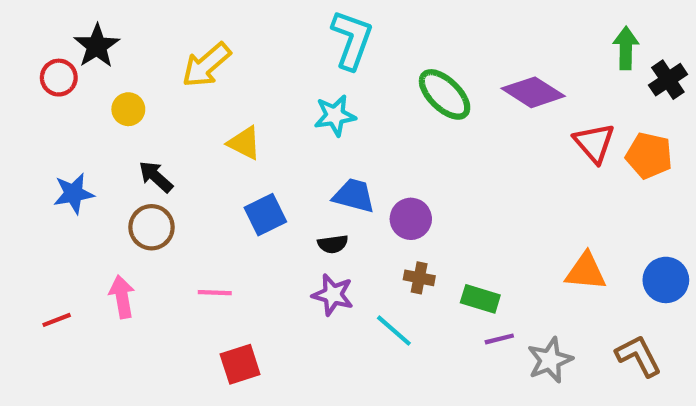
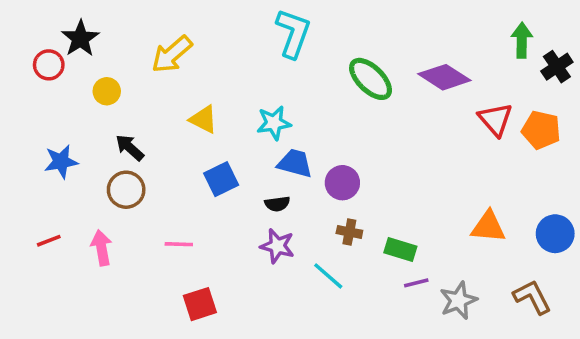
cyan star: (335, 116) -> (274, 123), moved
red line: (57, 320) -> (49, 241), moved

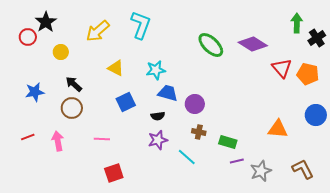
cyan L-shape: (293, 33) -> (141, 25), moved
blue circle: (555, 234) -> (316, 115), moved
purple star: (277, 246) -> (158, 140), turned -30

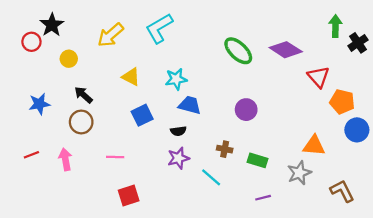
cyan L-shape: (141, 25) -> (159, 28), turned -140
orange pentagon: (308, 74) -> (342, 102), moved
purple circle: (195, 104) -> (246, 110), moved
purple line: (237, 161) -> (263, 198), moved
gray star: (261, 171) -> (299, 173), moved

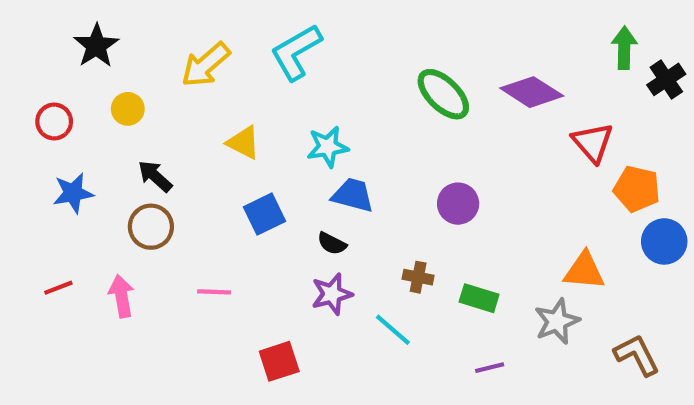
red circle: (31, 42) -> (54, 122), moved
black semicircle: (178, 131) -> (332, 244), turned 35
red square: (129, 195) -> (279, 361), moved

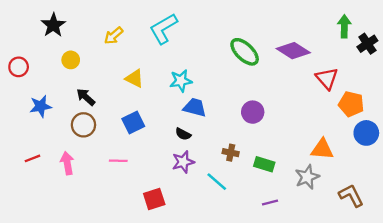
yellow arrow: (206, 65) -> (114, 36), size x0.7
red circle: (54, 122) -> (19, 67), moved
blue square: (265, 214) -> (133, 123), moved

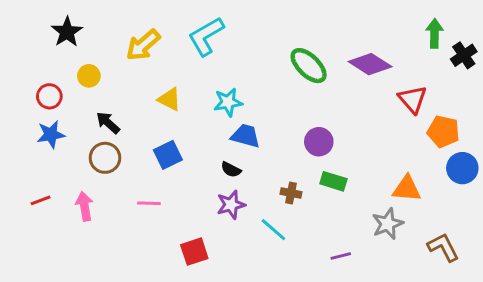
yellow arrow: (114, 36) -> (143, 45), size x1.4
red circle: (19, 67) -> (49, 96), moved
green rectangle: (264, 164) -> (333, 181), moved

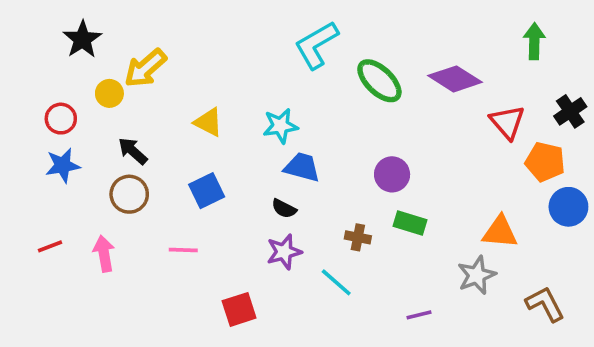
cyan L-shape: (206, 36) -> (316, 45), moved
yellow arrow: (143, 45) -> (145, 68), moved
black cross: (464, 55) -> (570, 111), moved

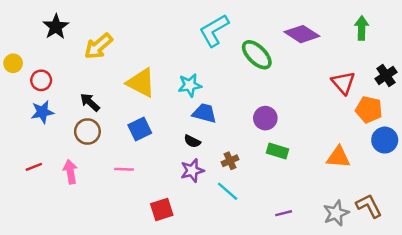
purple diamond: (455, 79) -> (302, 34), moved
yellow circle: (109, 93) -> (13, 63), moved
yellow triangle: (208, 122) -> (141, 83), size x1.5
brown cross: (358, 237) -> (230, 161), moved, turned -35
gray star: (477, 275) -> (336, 213), moved

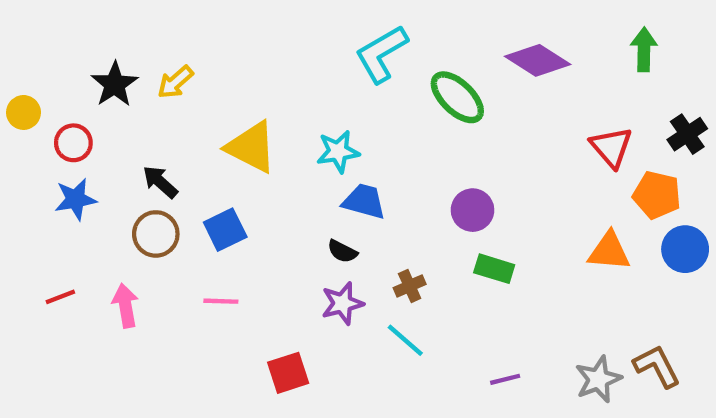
black star: (56, 27) -> (115, 84), moved
yellow arrow: (98, 46) -> (175, 82), size x0.7
blue square: (140, 129) -> (225, 230), moved
orange triangle: (338, 157) -> (609, 251), moved

